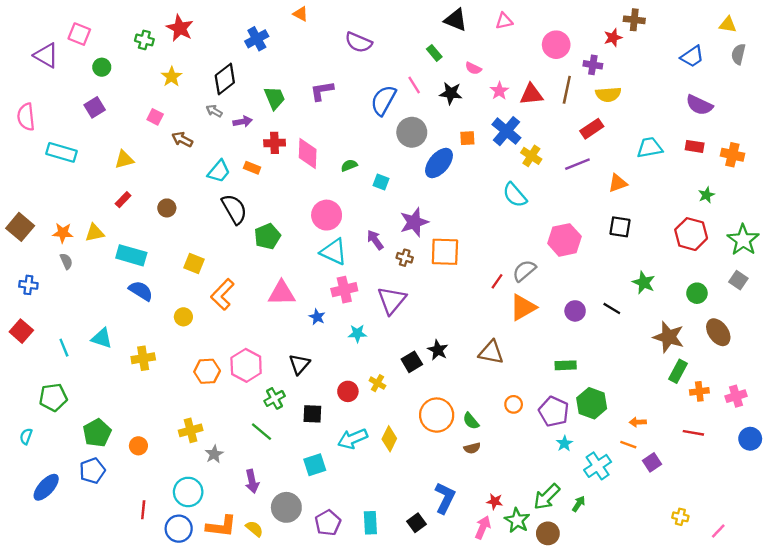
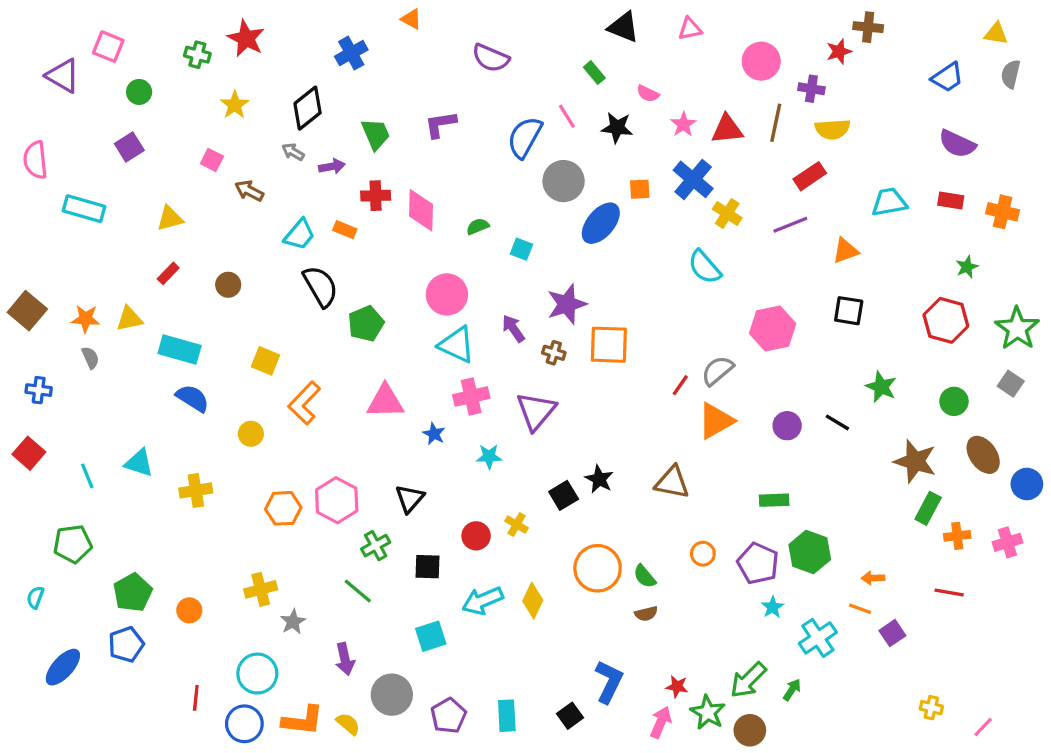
blue circle: (750, 439) -> (1027, 484), moved

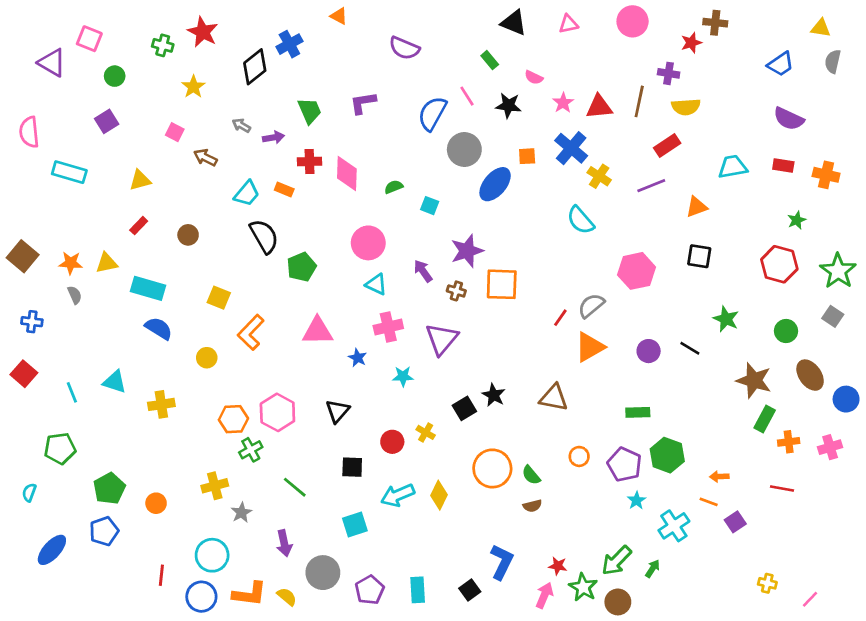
pink circle: (761, 61) -> (633, 21), moved
black diamond: (308, 108) -> (255, 67), moved
cyan triangle: (457, 345) -> (376, 284), size x0.7
green cross: (376, 546) -> (251, 450), moved

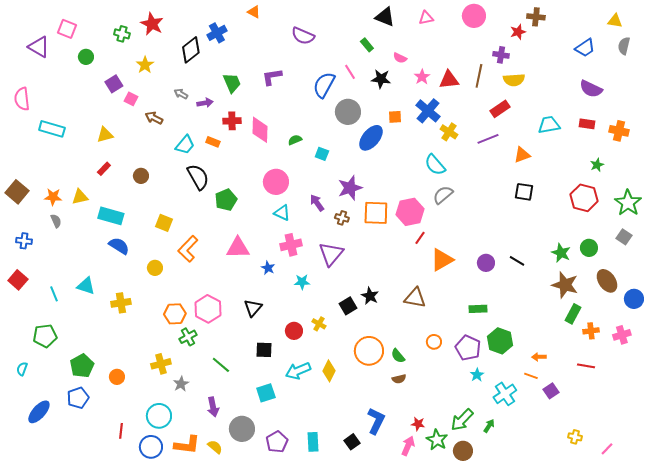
purple square: (107, 121) -> (114, 84), moved
pink hexagon: (637, 271) -> (410, 212), moved
gray semicircle: (591, 306) -> (443, 195), moved
green star: (726, 319) -> (561, 253), moved

